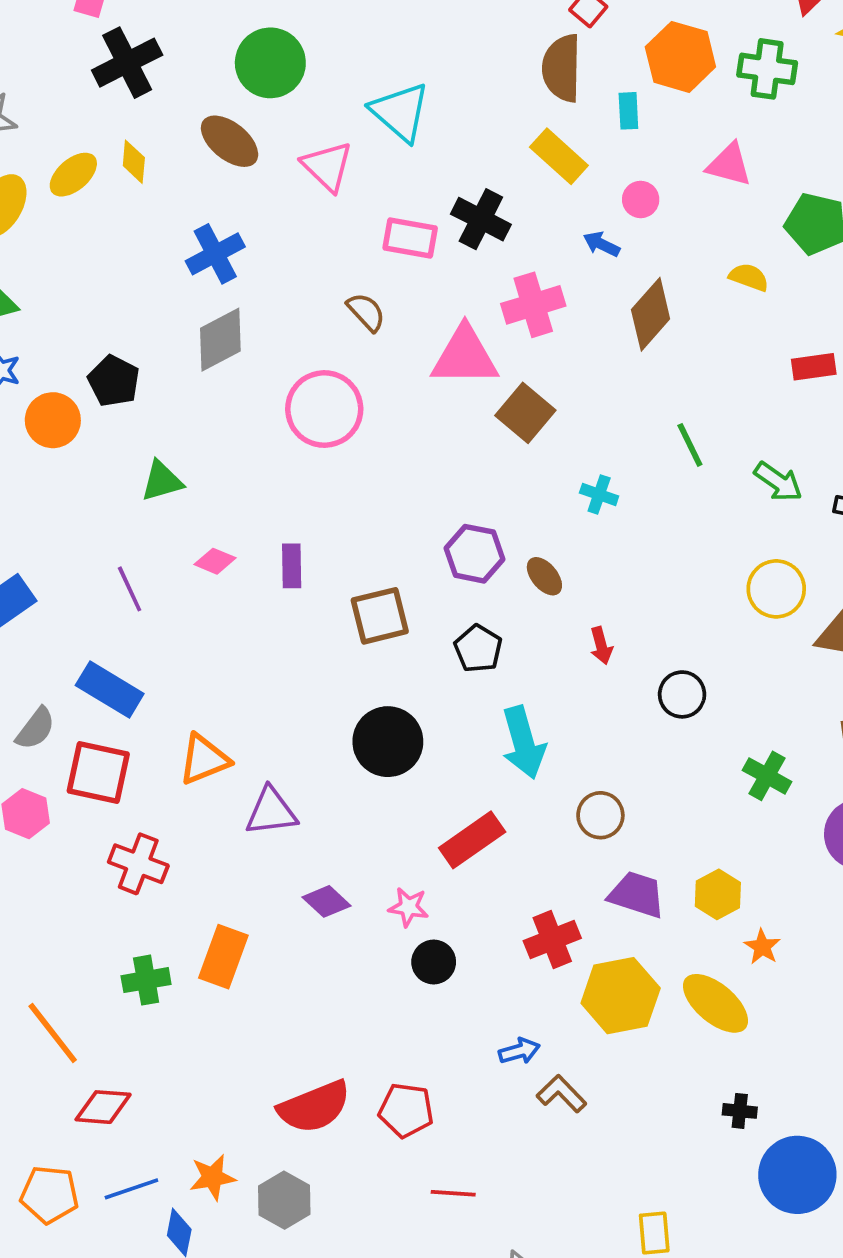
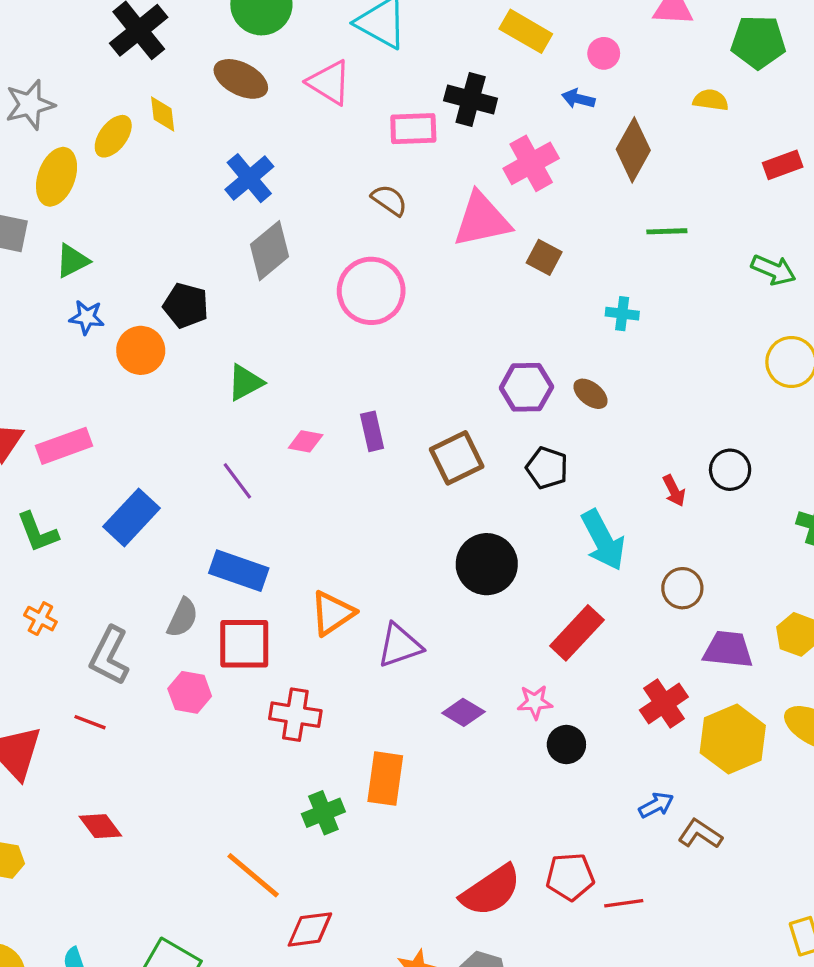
brown square: (525, 413) -> (544, 257), size x0.7
green line: (690, 445) -> (667, 231), moved, turned -54
red arrow: (601, 646) -> (674, 491), moved
red line: (453, 1193) -> (624, 903), moved

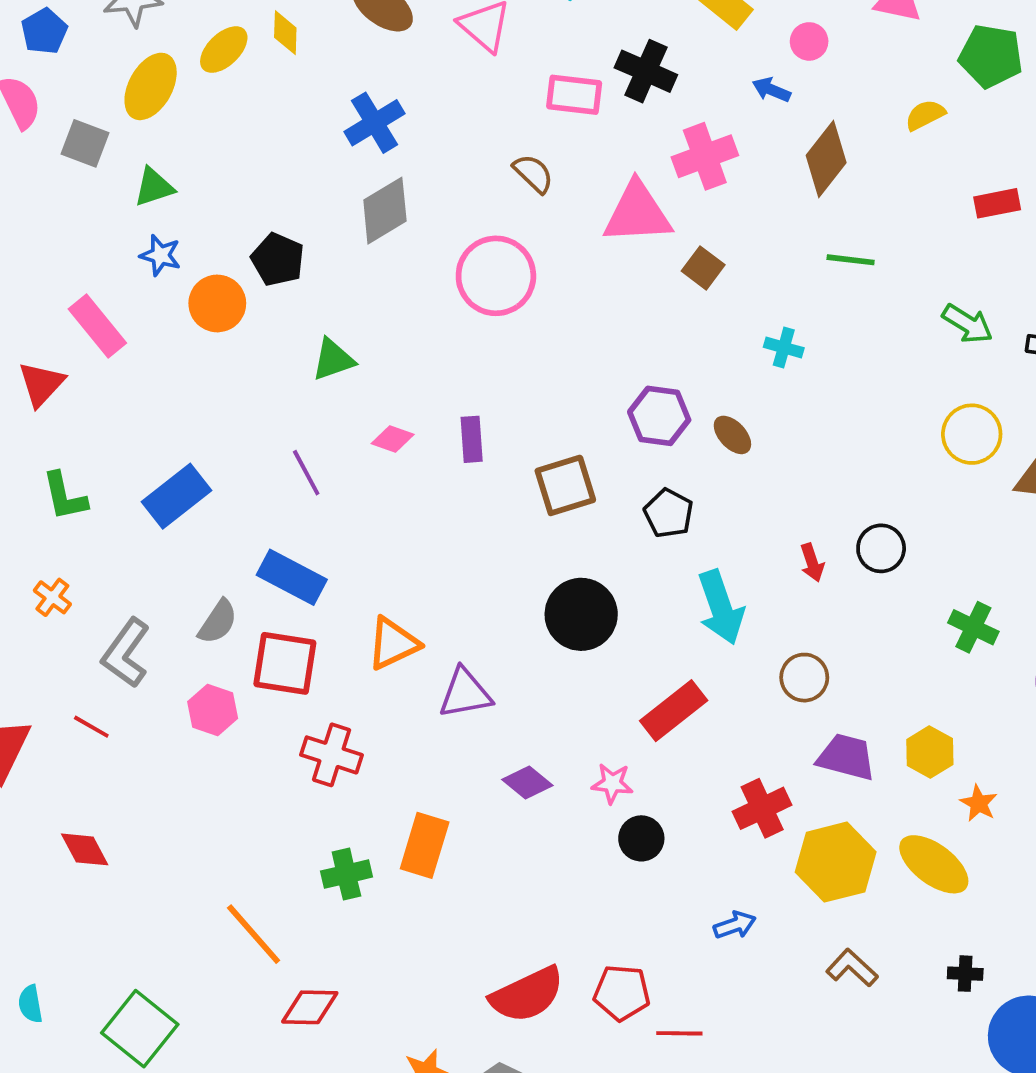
yellow semicircle: (711, 100) -> (925, 115), turned -44
pink rectangle: (64, 446) -> (97, 326), moved, turned 62
brown L-shape: (700, 834) -> (852, 968), moved

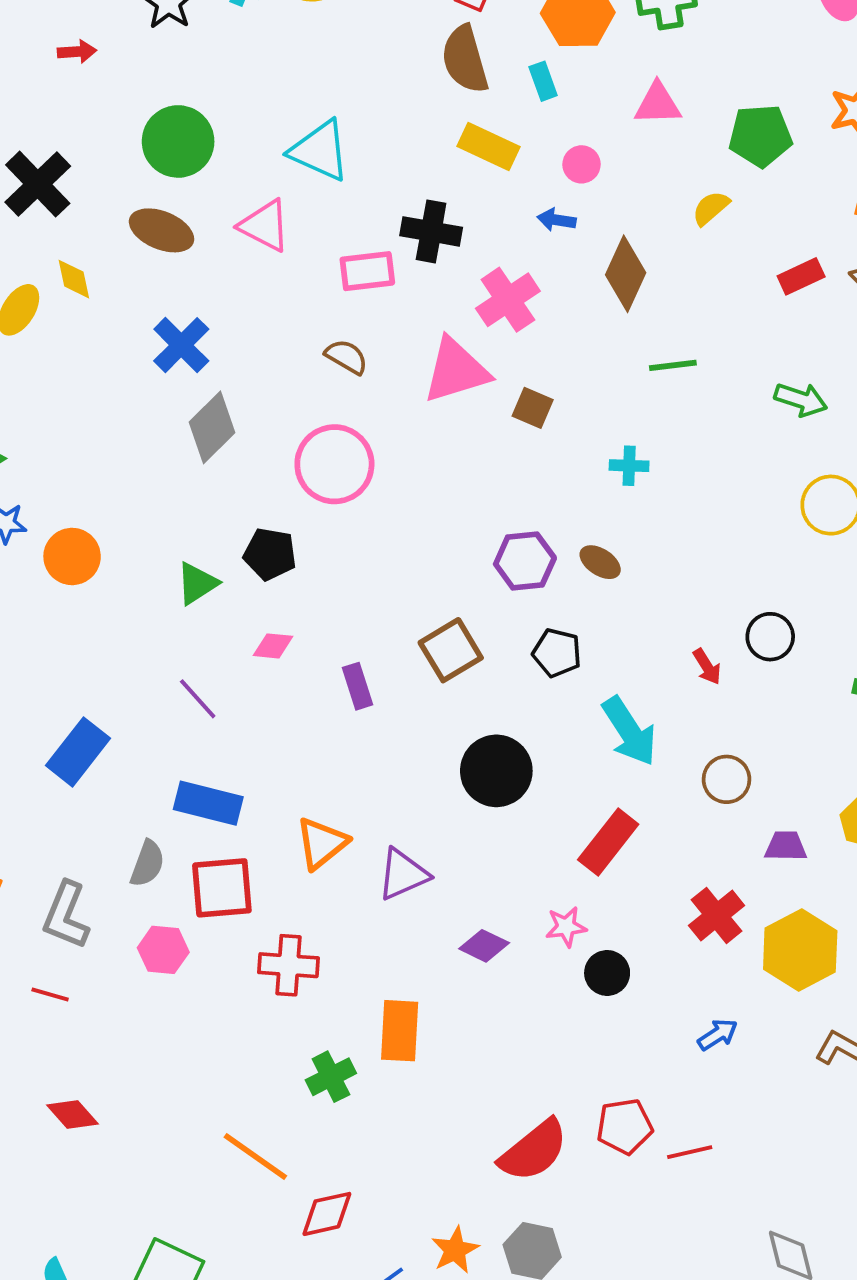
black pentagon: (278, 259) -> (270, 554), moved
purple rectangle: (472, 439) -> (358, 686), moved
purple trapezoid: (846, 757) -> (786, 846), size x0.7

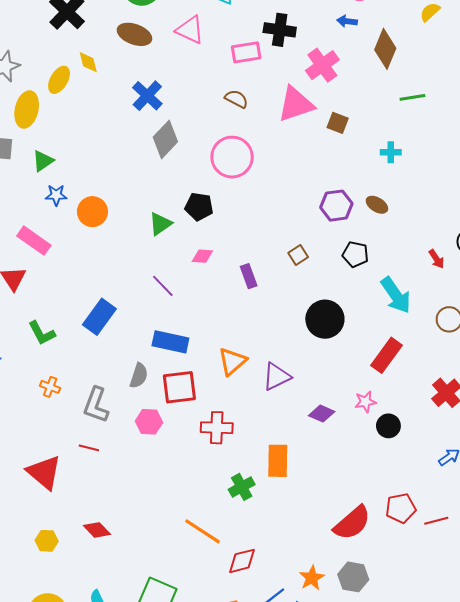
brown square: (451, 650) -> (298, 255), size x0.6
red diamond: (73, 1115) -> (97, 530), moved

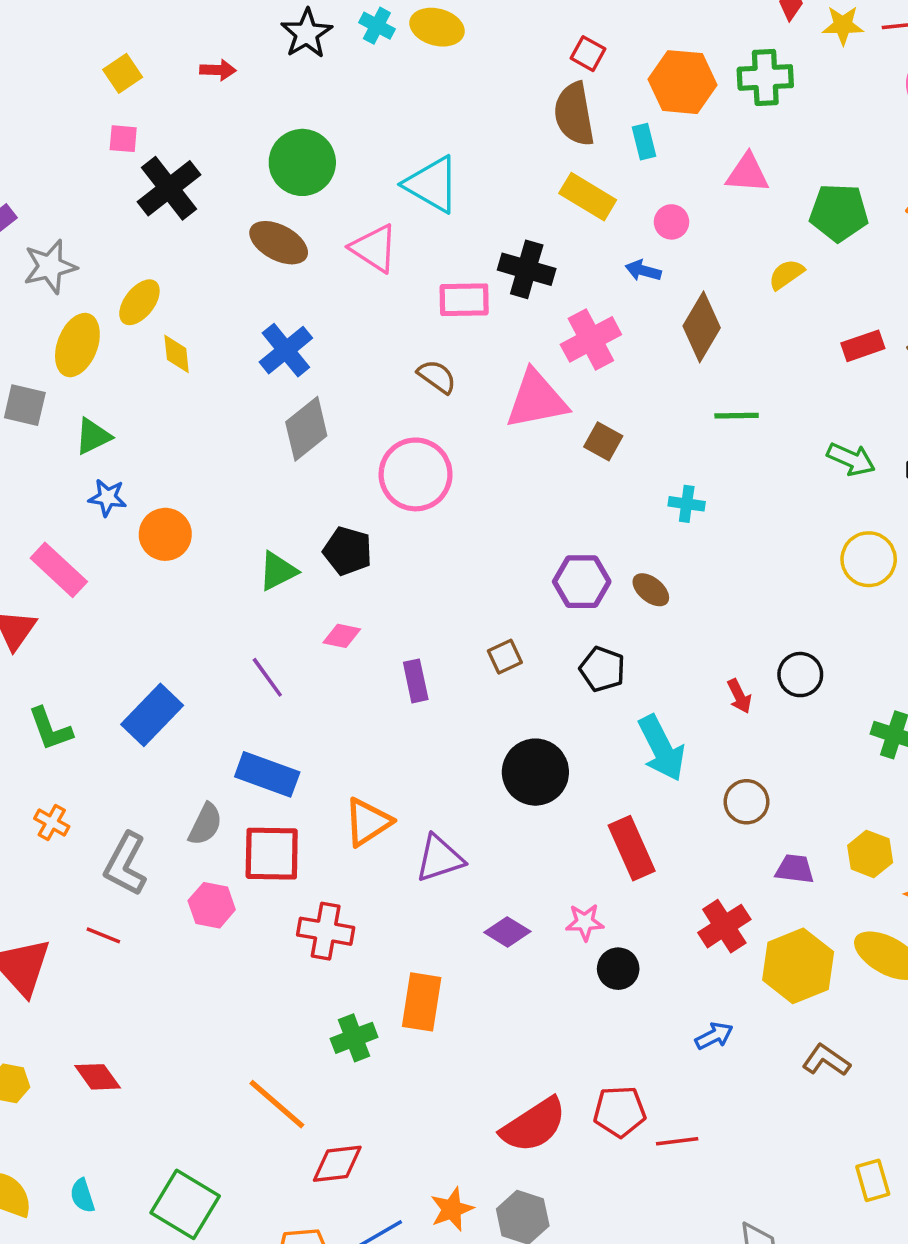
yellow diamond: (88, 62) -> (177, 354), moved
red rectangle: (387, 355) -> (632, 848), turned -68

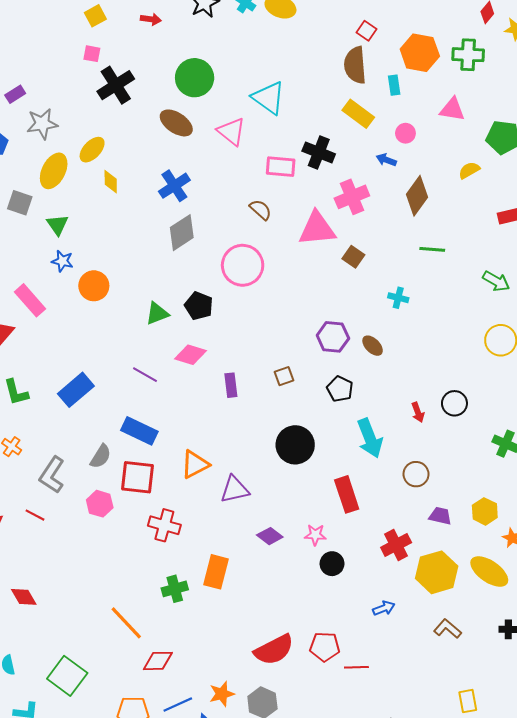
green triangle: (93, 436) -> (57, 225), turned -45
pink diamond: (342, 636) -> (191, 355), size x1.4
purple line: (267, 677) -> (145, 375), turned -30

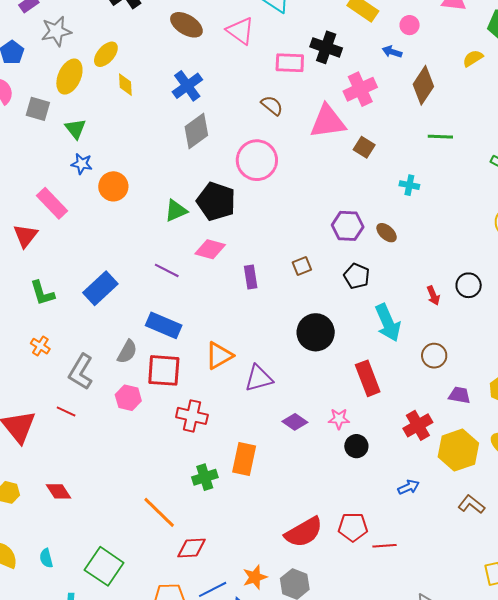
black pentagon: (199, 306) -> (216, 201), size x1.4

